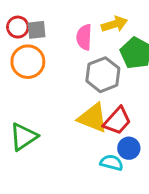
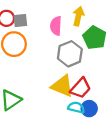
yellow arrow: (114, 24) -> (78, 16), turned -60
cyan semicircle: (112, 163) -> (76, 107), moved

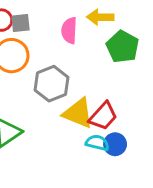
yellow arrow: (78, 16) -> (100, 17), turned -102
gray hexagon: (70, 54) -> (51, 84), moved

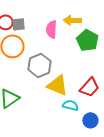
red trapezoid: (103, 116) -> (89, 87), moved
blue circle: (115, 144) -> (90, 120), moved

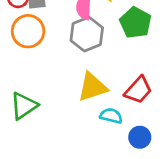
gray hexagon: (39, 65) -> (87, 34), moved
yellow triangle: (57, 85) -> (92, 87), turned -40

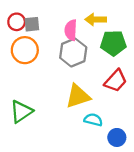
green pentagon: (135, 23) -> (113, 43), turned -30
red trapezoid: (138, 90) -> (116, 81), moved

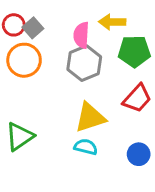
gray square: (32, 24) -> (33, 28), turned -35
cyan semicircle: (93, 120) -> (86, 147), moved
blue circle: (117, 137) -> (139, 154), moved

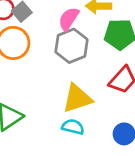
pink semicircle: (81, 35) -> (69, 19), turned 30

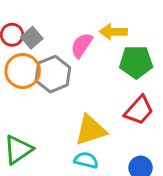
gray hexagon: (72, 46) -> (53, 74), moved

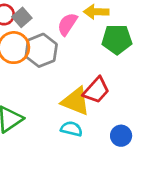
red trapezoid: (139, 110) -> (96, 90), moved
yellow triangle: (91, 130) -> (76, 101), turned 40

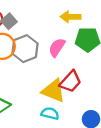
pink semicircle: (67, 24) -> (57, 47), moved

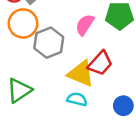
gray hexagon: (25, 49) -> (49, 43), moved

